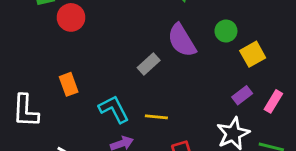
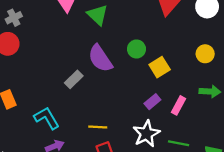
yellow line: (156, 117) -> (98, 127), moved

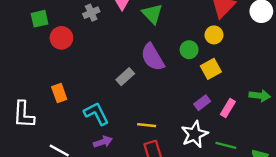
gray cross: (14, 18) -> (91, 13), moved
yellow circle: (205, 54) -> (214, 35), moved

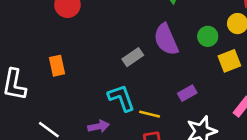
purple rectangle: (202, 103) -> (187, 93), moved
cyan L-shape: (96, 114) -> (121, 98), moved

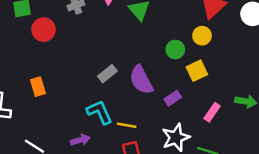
purple semicircle: (166, 39) -> (141, 80), moved
purple rectangle: (187, 93) -> (173, 98), moved

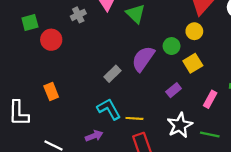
purple semicircle: (141, 80) -> (143, 59), moved, turned 68

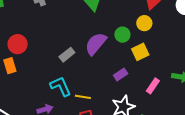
red circle: (51, 40) -> (18, 44), moved

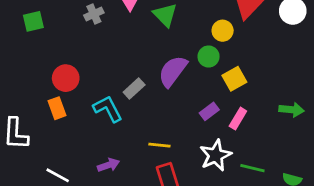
yellow circle: (144, 23) -> (223, 31), moved
cyan L-shape: (61, 86) -> (108, 109), moved
pink rectangle: (153, 86) -> (238, 119), moved

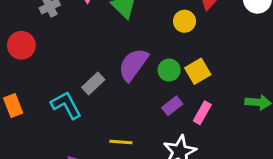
green circle: (209, 57) -> (169, 70), moved
red circle: (66, 78) -> (21, 45), moved

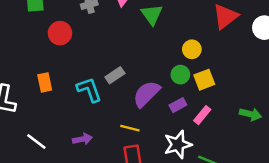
yellow circle: (184, 21) -> (192, 49), moved
purple semicircle: (133, 65) -> (146, 94), moved

